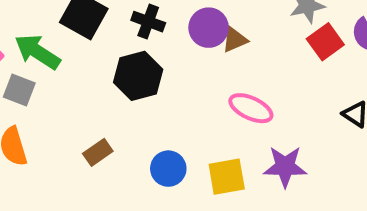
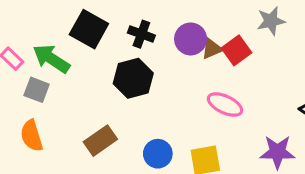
red square: (325, 42) -> (236, 50), moved
brown rectangle: (98, 152) -> (100, 141), size x1.4
purple star: (285, 167) -> (277, 152), moved

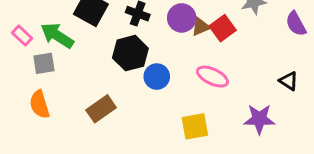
gray square: (37, 90) -> (44, 63), turned -30
blue circle: (158, 154) -> (157, 77), moved

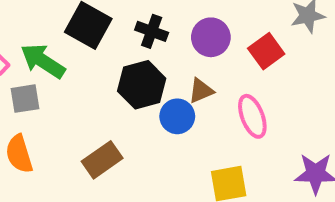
brown triangle: (201, 27) -> (201, 91), moved
pink ellipse: (212, 77) -> (252, 116), turned 44

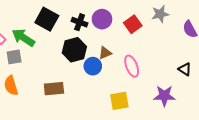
purple circle: (211, 37) -> (102, 19), moved
red square: (266, 51) -> (133, 24), moved
brown rectangle: (102, 160) -> (54, 89), turned 30

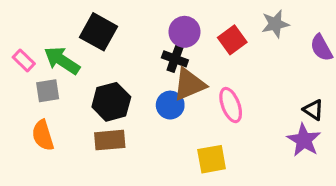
black cross: (80, 22) -> (175, 59), moved
black hexagon: (74, 50) -> (111, 102), moved
brown triangle: (105, 53) -> (189, 84), size x1.6
purple star: (164, 96) -> (304, 140), moved, turned 30

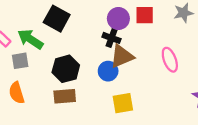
red square: (232, 40) -> (145, 15), moved, turned 36
pink ellipse: (231, 105) -> (170, 60), moved
yellow square: (212, 159) -> (123, 103), moved

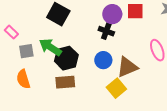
green arrow: (30, 39) -> (50, 47), moved
brown triangle: (122, 56) -> (127, 67), moved
yellow square: (123, 103) -> (116, 88), turned -30

